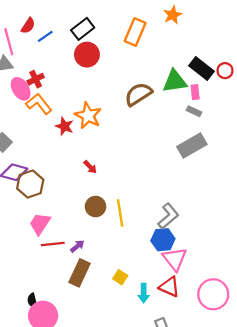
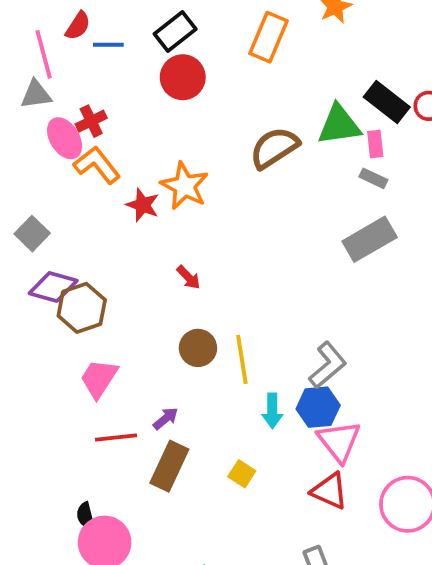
blue line: (45, 36) -> (108, 45), turned 35
red line: (53, 244) -> (116, 438), moved
cyan arrow: (144, 293) -> (272, 411), moved

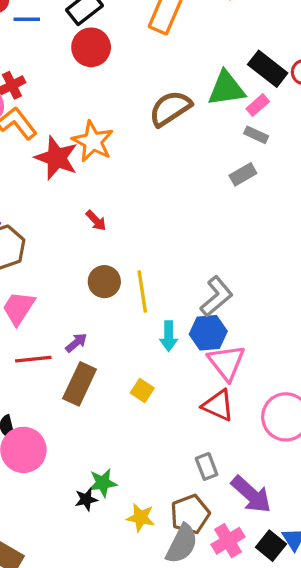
pink rectangle: (375, 144) -> (258, 105), turned 55
red star: (143, 205) -> (56, 158), size x1.5
gray rectangle: (370, 239) -> (243, 174), moved, size x0.6

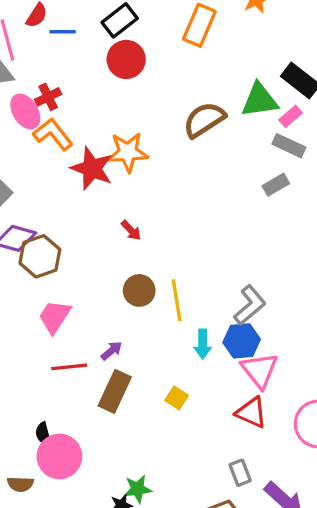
gray rectangle: (256, 135) -> (289, 146), size x1.4
orange star: (93, 141) -> (128, 152), turned -30

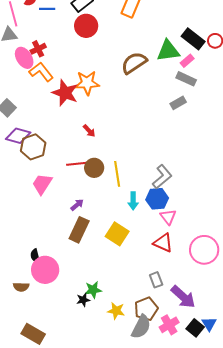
red line: (69, 367) -> (77, 164), moved
pink triangle: (260, 370) -> (168, 217), size x0.7
yellow square: (177, 398) -> (117, 234), size x1.6

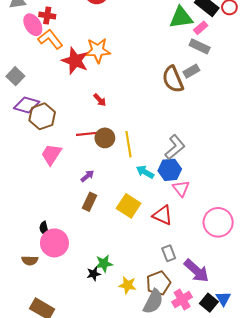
red cross: (38, 49) -> (47, 15), turned 35
brown semicircle: (134, 63) -> (173, 79), moved, turned -80
cyan arrow: (133, 201) -> (145, 172), turned 120
brown rectangle: (79, 230) -> (89, 202), size x0.7
red triangle: (163, 243) -> (163, 215), moved

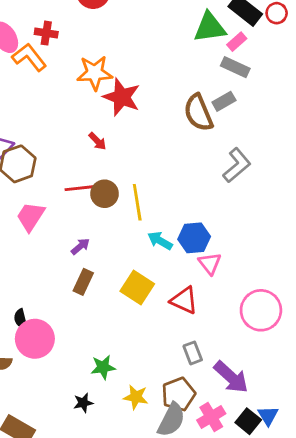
red cross: (47, 15) -> (46, 33), moved
red star: (75, 61) -> (122, 97), moved
gray L-shape: (175, 147) -> (237, 165), moved
black star: (94, 274) -> (83, 403), moved

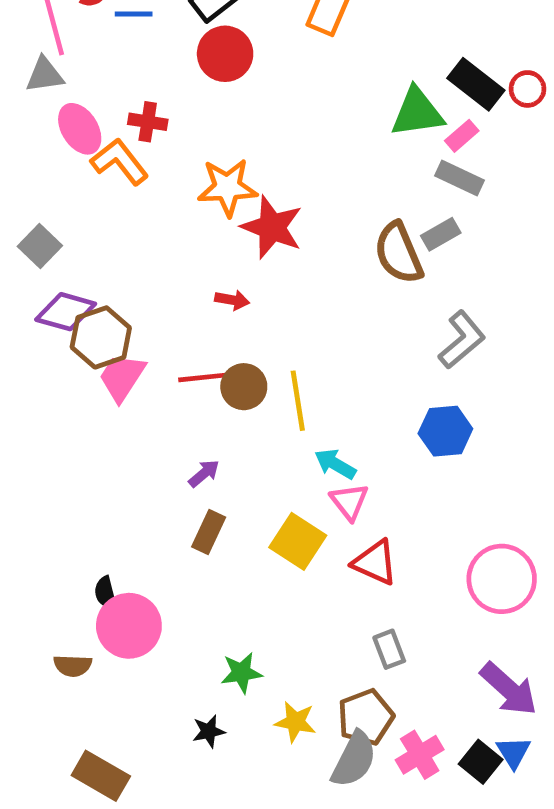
red arrow: (97, 141) -> (232, 300), turned -36
pink trapezoid: (31, 216) -> (122, 377), moved
blue hexagon: (194, 238) -> (445, 431), moved
pink triangle: (210, 263) -> (349, 502), moved
purple arrow: (231, 377) -> (509, 689), moved

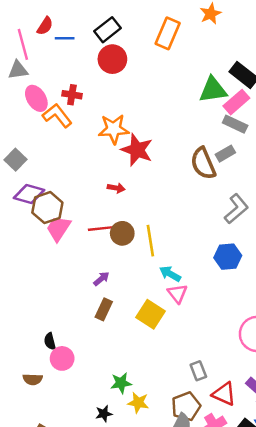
pink rectangle: (462, 136) -> (236, 102), size x1.5
red triangle: (375, 562) -> (224, 394), moved
pink circle: (129, 626) -> (62, 358), size x0.7
yellow star: (295, 722) -> (138, 403), moved

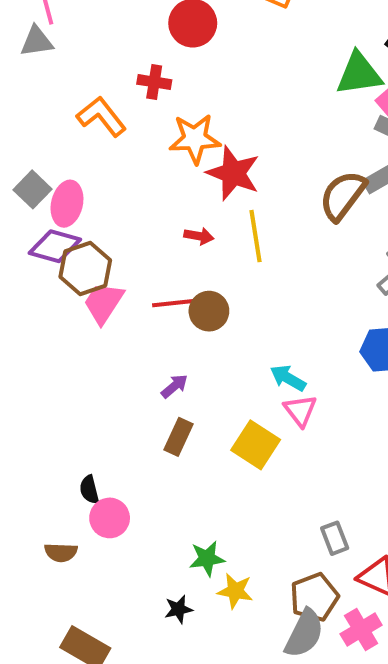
red cross: (72, 95) -> (154, 82), moved
pink ellipse: (36, 98) -> (67, 204), moved, turned 45
brown semicircle: (203, 163) -> (343, 196), turned 60
yellow line: (150, 241) -> (256, 236), moved

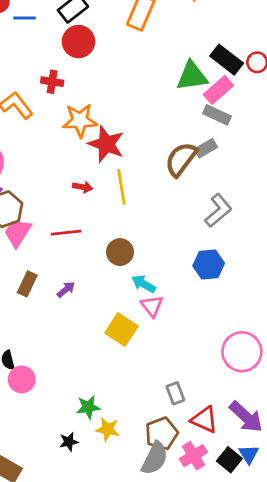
brown circle: (209, 311) -> (120, 252), moved
brown rectangle: (179, 437) -> (27, 284), moved

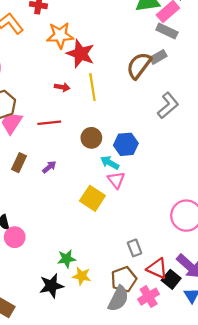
blue hexagon: (209, 265) -> (126, 144), moved
black star: (69, 442) -> (51, 286), size x1.6
black square: (229, 460) -> (171, 279), moved

